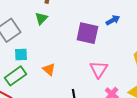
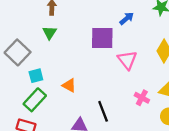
pink triangle: (99, 69) -> (127, 60), moved

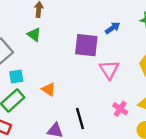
green triangle: (50, 33) -> (34, 34), turned -32

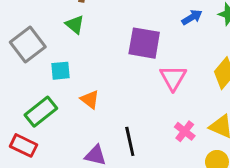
blue arrow: (113, 28) -> (192, 17), moved
cyan square: (16, 76) -> (60, 71), moved

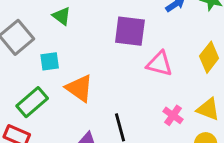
pink triangle: (173, 78) -> (159, 64), turned -44
orange triangle: (90, 99) -> (79, 88), size x1.5

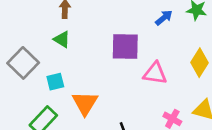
orange triangle: (79, 88) -> (85, 103), turned 32

